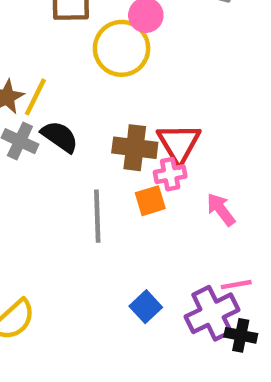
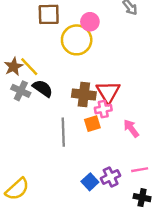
yellow line: (35, 97) -> (29, 67), turned -70
purple cross: (212, 313) -> (111, 177), moved, size x0.7

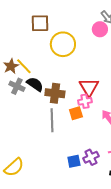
pink circle: (90, 22) -> (100, 29), moved
brown cross: (84, 94) -> (55, 93), moved
blue square: (90, 182) -> (74, 161), turned 32

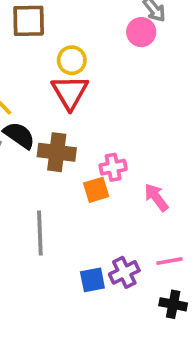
yellow circle: (63, 44) -> (72, 60), size x0.6
red triangle: (89, 87) -> (70, 92), moved
gray line: (52, 120) -> (40, 233), moved

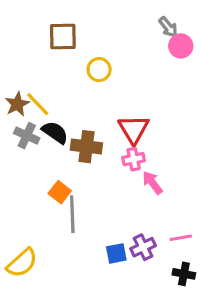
pink circle: (141, 32) -> (181, 46), moved
red triangle: (70, 92) -> (134, 129), moved
orange square: (96, 190) -> (60, 192), moved, turned -35
pink arrow: (156, 197) -> (152, 183), moved

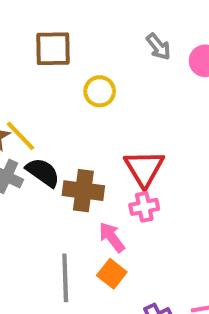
gray arrow: (168, 27) -> (158, 47), moved
pink arrow: (152, 183) -> (112, 237), moved
orange square: (60, 192) -> (112, 274), moved

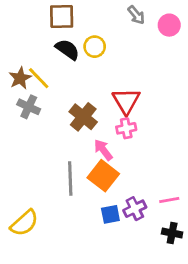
black semicircle: (43, 172) -> (67, 49), moved
brown cross: (83, 191) -> (83, 117), turned 32
orange square: (112, 274) -> (103, 176), size x1.5

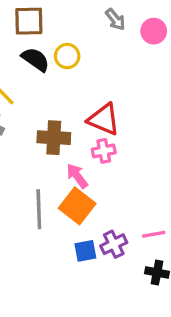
red triangle: (126, 101) -> (104, 119), turned -36
brown cross: (83, 117) -> (54, 138), turned -36

